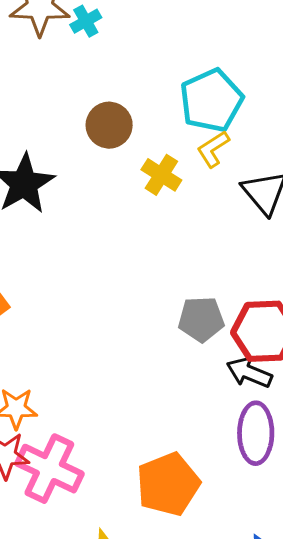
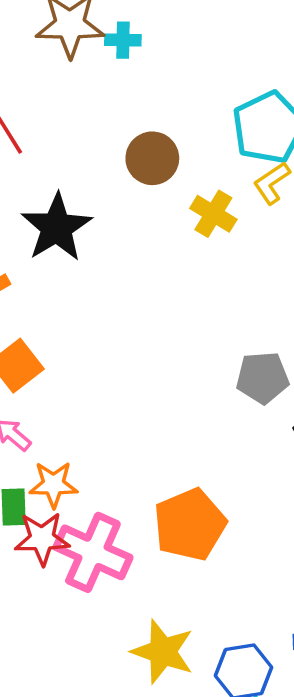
cyan cross: (86, 21) -> (123, 40), turned 32
orange pentagon: (168, 484) -> (190, 525), moved

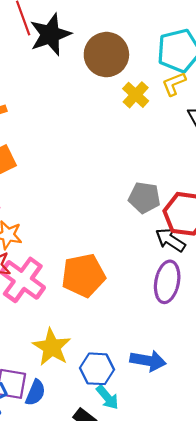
brown circle: (152, 158) -> (106, 55), size x1.4
black star: (57, 227) -> (50, 34), moved

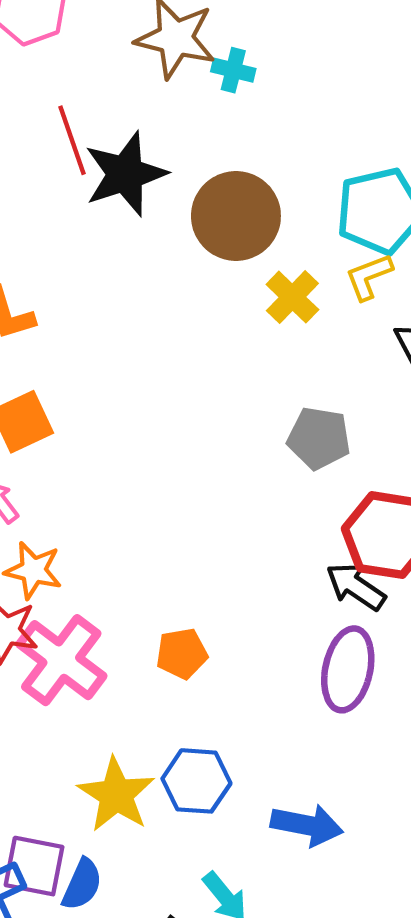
gray pentagon: (144, 198) -> (319, 438), moved
orange pentagon: (83, 275) -> (182, 654), size x0.6
blue hexagon: (97, 369) -> (196, 781), moved

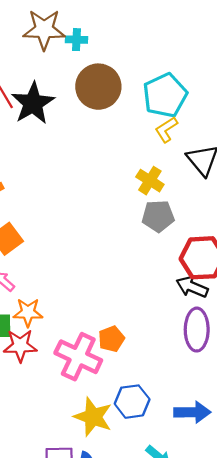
brown circle: (236, 216) -> (98, 87), moved
yellow cross: (292, 297) -> (150, 181), moved
pink cross: (61, 660) -> (78, 357), moved

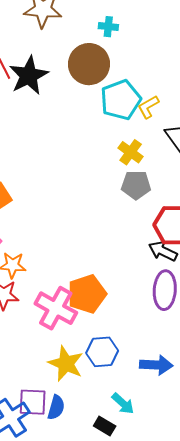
cyan cross: (76, 40) -> (108, 27), moved
cyan pentagon: (165, 95) -> (121, 100), moved
orange pentagon: (111, 339) -> (87, 294), size x1.6

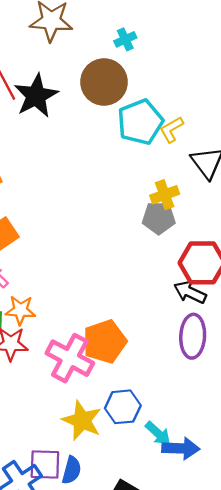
cyan cross: (108, 27) -> (125, 39), turned -30
yellow cross: (131, 152) -> (165, 195), moved, turned 35
blue arrow: (156, 365) -> (181, 448), moved
cyan arrow: (123, 403) -> (158, 433), moved

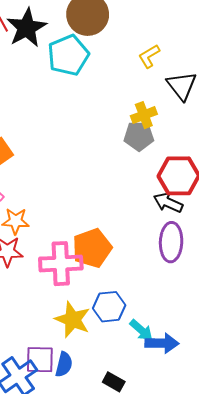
cyan pentagon: (140, 122) -> (68, 55), moved
pink cross: (70, 358) -> (61, 264), turned -30

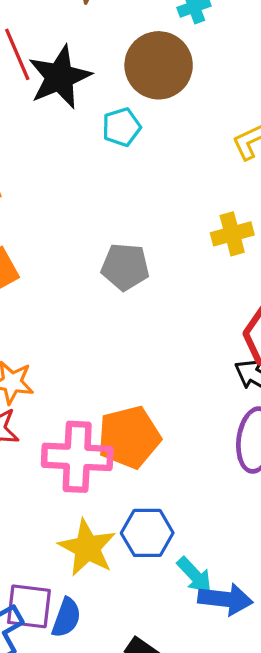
cyan pentagon: (68, 55) -> (121, 127), size x0.6
gray pentagon: (139, 136) -> (125, 267), moved

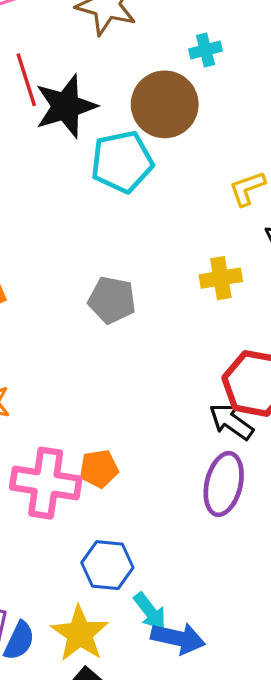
cyan pentagon: (121, 127) -> (122, 162), size x1.6
orange pentagon: (129, 437) -> (99, 469), size x0.6
yellow star: (87, 548) -> (80, 634), moved

